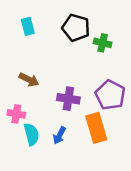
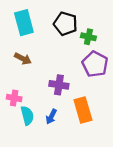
cyan rectangle: (28, 26) -> (24, 23), size x1.6
brown arrow: (29, 80) -> (23, 59), moved
purple pentagon: (110, 95) -> (95, 64), moved

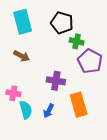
green cross: (88, 37) -> (77, 41), moved

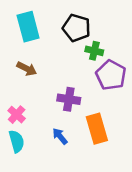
pink cross: (13, 93) -> (17, 115), turned 32
cyan semicircle: (26, 110) -> (17, 141), moved
blue arrow: (49, 111) -> (60, 136), turned 112

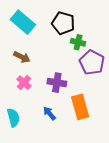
cyan rectangle: (28, 27) -> (23, 22), turned -35
pink cross: (17, 115) -> (24, 83), moved

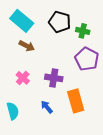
green cross: (78, 42) -> (83, 31), moved
brown arrow: (22, 57) -> (27, 46), moved

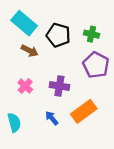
black pentagon: (60, 22) -> (58, 35), moved
orange rectangle: (76, 101) -> (84, 111), turned 70

